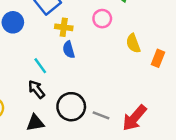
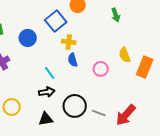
pink circle: (102, 19) -> (101, 69), moved
orange rectangle: (158, 58) -> (145, 67), size x1.5
black arrow: (36, 89) -> (47, 92), turned 119

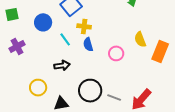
cyan line: (50, 73) -> (65, 39), moved
black arrow: (47, 92) -> (62, 65), moved
yellow circle: (12, 107) -> (38, 88), moved

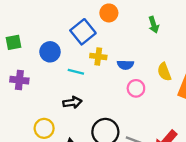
cyan line: (65, 39) -> (76, 72), turned -40
blue semicircle: (88, 44) -> (125, 65), moved, turned -72
purple cross: (17, 46) -> (19, 80), turned 35

